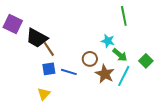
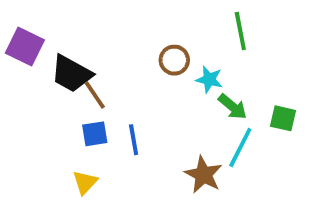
brown circle: (90, 59) -> (174, 60), moved
green square: (146, 61) -> (283, 118), turned -32
blue line: (69, 72) -> (134, 140), turned 63
brown star: (105, 74) -> (203, 175), moved

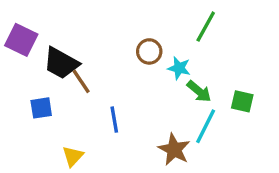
green line: (240, 31) -> (206, 27), turned 40
blue square: (95, 134) -> (41, 108), moved

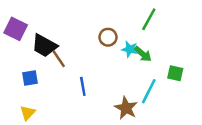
green arrow: (199, 91) -> (143, 54), moved
yellow triangle: (73, 156) -> (28, 113), moved

